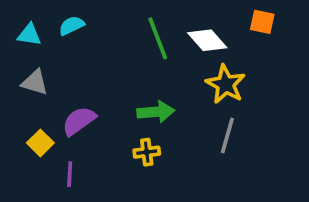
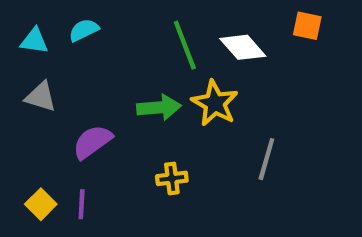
yellow star: (226, 84) -> (215, 103), moved
green arrow: (156, 112) -> (159, 107), moved
yellow square: (40, 143) -> (41, 204), moved

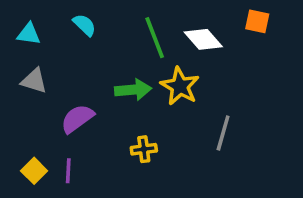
cyan semicircle: (84, 30) -> (84, 25), moved, turned 70

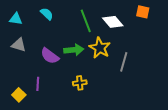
purple semicircle: (77, 119) -> (50, 56), moved, turned -108
gray line: (223, 133) -> (124, 62), moved
purple line: (68, 171) -> (38, 84), moved

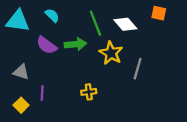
cyan triangle: (16, 19) -> (18, 21), size x1.6
gray triangle: (19, 45) -> (21, 72), moved
green arrow: (74, 50) -> (75, 44), moved
purple semicircle: (50, 56) -> (47, 45), moved

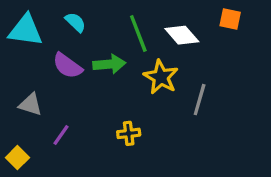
purple line: (42, 93) -> (61, 135), turned 32
yellow square: (21, 105) -> (17, 158), moved

